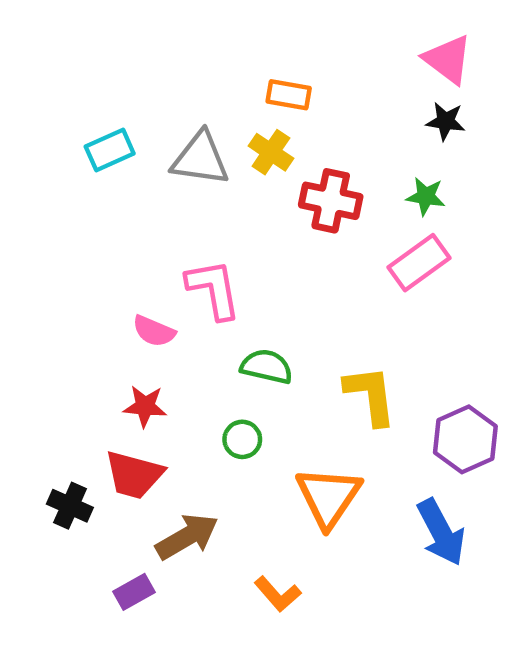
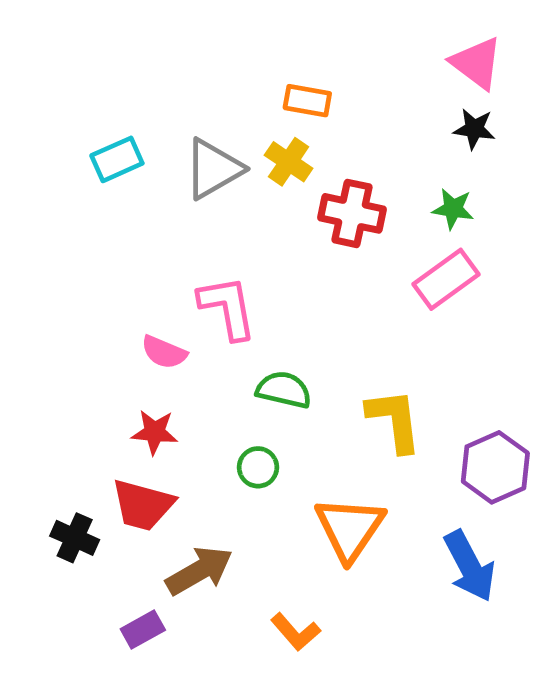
gray triangle: (200, 159) -> (213, 169), turned -38

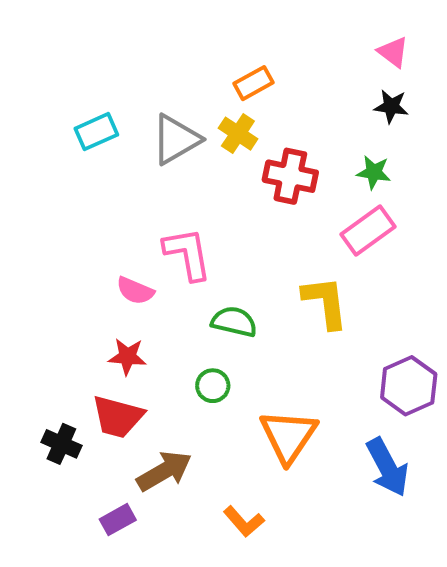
pink triangle: (477, 63) -> (393, 52), size x0.7
orange rectangle: (307, 101) -> (253, 83), turned -39
yellow L-shape: (394, 420) -> (325, 302), moved

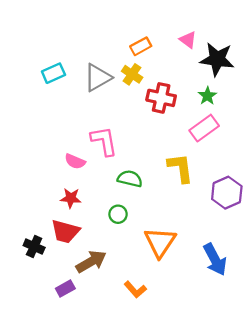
pink triangle: (393, 52) -> (188, 40), moved
black star: (391, 106) -> (217, 59), size x1.8
green star: (374, 172) -> (207, 96), turned 30
purple hexagon: (409, 386) -> (227, 193), moved

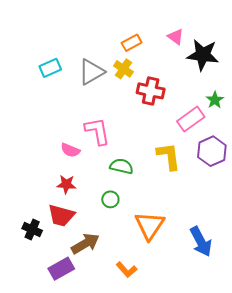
green star: (207, 96) -> (215, 100), moved
purple hexagon: (227, 193) -> (212, 151), moved
purple rectangle: (65, 288) -> (61, 269), size x1.4

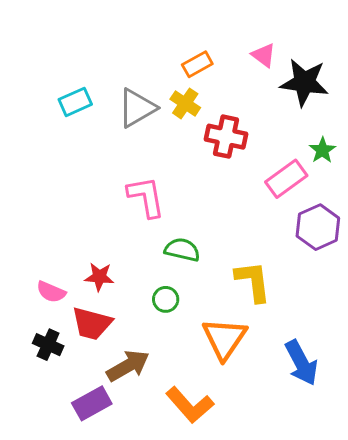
pink semicircle: (70, 150) -> (51, 292), moved
yellow L-shape: (169, 156) -> (253, 281), moved
orange L-shape: (127, 270) -> (190, 405), size x1.5

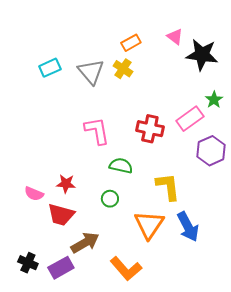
gray triangle: (137, 108) -> (91, 72), turned -40
red cross: (226, 137) -> (150, 129), moved
black cross: (48, 345) -> (28, 263), moved
blue arrow: (301, 363) -> (188, 227), moved

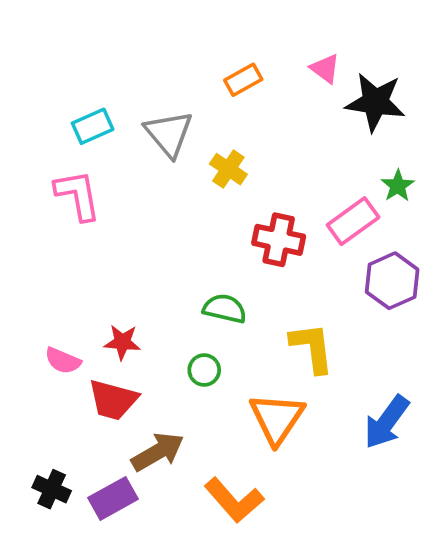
yellow cross: (123, 69) -> (228, 169), moved
pink L-shape: (97, 131) -> (78, 195), moved
blue arrow: (188, 227) -> (387, 422), moved, turned 64

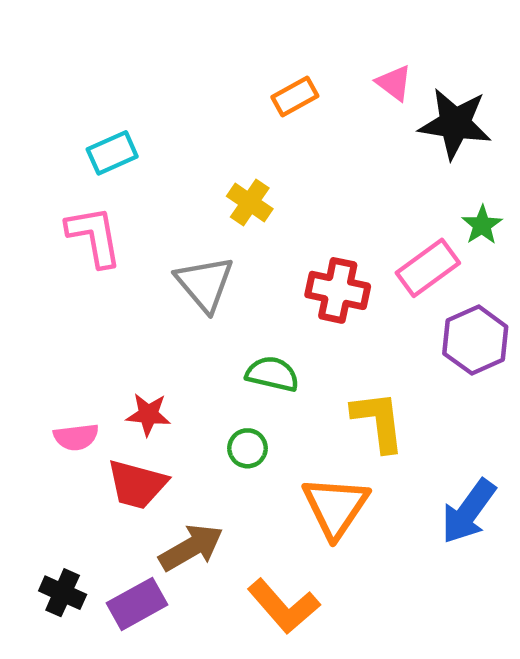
gray triangle: (169, 134) -> (205, 284), moved
yellow cross: (228, 169) -> (250, 202), moved
pink semicircle: (63, 361) -> (76, 437), turned -30

